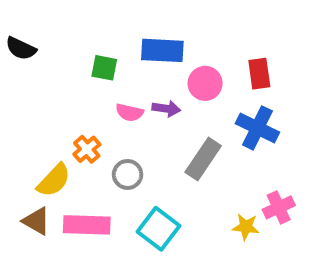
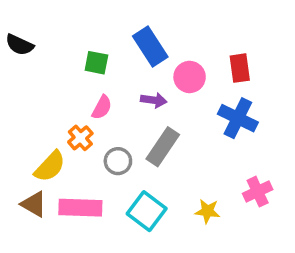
blue rectangle: (162, 50) -> (150, 47), turned 54
pink semicircle: (129, 112) -> (102, 107), moved, turned -75
gray rectangle: (203, 159) -> (163, 147), moved
yellow star: (246, 227) -> (207, 211), moved

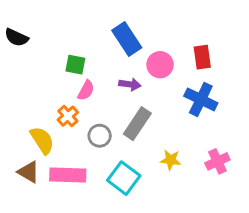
green square: (96, 63) -> (75, 65), moved
yellow semicircle: (50, 166) -> (42, 140), turned -76
yellow star: (207, 211) -> (171, 160), moved

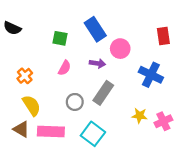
red rectangle: (202, 57) -> (163, 36), moved
green square: (75, 65) -> (60, 38), moved
orange cross: (68, 116) -> (25, 76), moved
yellow star: (171, 160) -> (140, 116), moved

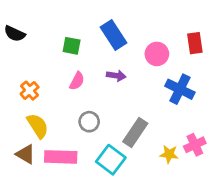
pink circle: (120, 49) -> (157, 54), moved
gray rectangle: (103, 93) -> (135, 133), moved
yellow star: (140, 116) -> (169, 154), moved

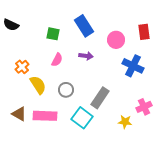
yellow semicircle: (38, 126) -> (38, 85), moved
yellow star: (169, 154) -> (125, 122), moved

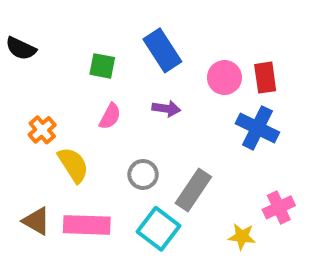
red rectangle: (144, 32) -> (265, 78), moved
gray circle: (66, 90) -> (143, 174), moved

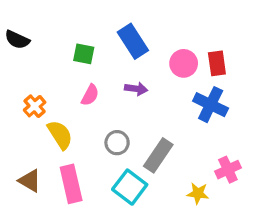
pink rectangle: (87, 225) -> (71, 184), turned 75

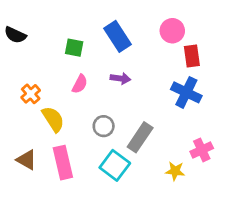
pink circle: (184, 63) -> (172, 31), moved

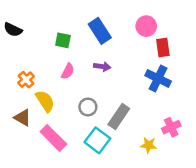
brown triangle: (26, 160) -> (22, 118), moved
pink rectangle: (63, 163) -> (53, 138), turned -32

